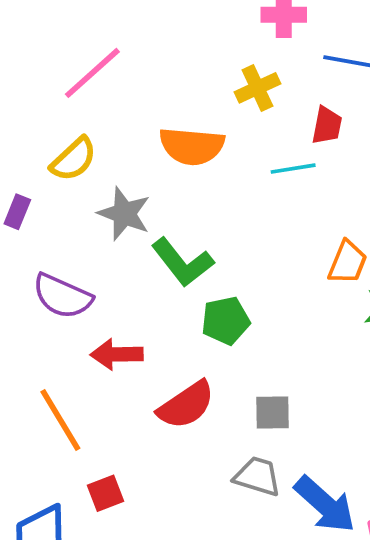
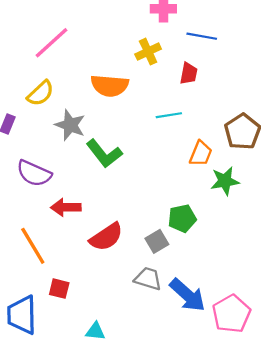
cyan line: (293, 169) -> (169, 115), moved
green pentagon: (226, 321) -> (182, 218), moved
gray square: (272, 412) -> (157, 241), turned -30
red square: (105, 493) -> (59, 289), turned 35

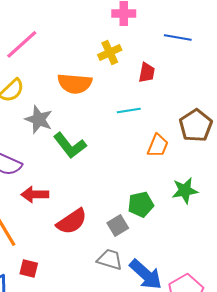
blue line: (202, 36) -> (178, 37), moved
green star: (225, 181) -> (185, 190), moved

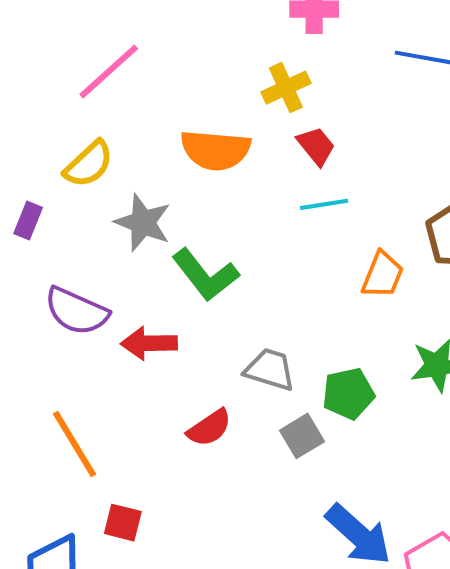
red trapezoid: (147, 72) -> (316, 146), moved, turned -50
red arrow: (35, 194) -> (149, 343), moved
red semicircle: (72, 221) -> (209, 428), size x0.7
gray trapezoid: (110, 259) -> (270, 369), moved

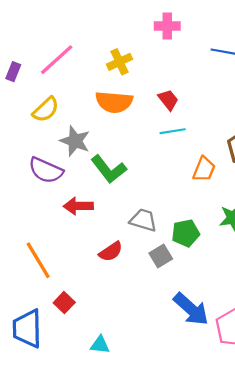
yellow cross: (286, 88) -> (119, 62), moved
purple rectangle: (28, 220) -> (13, 72), moved
purple semicircle: (77, 311) -> (46, 170), moved
red square: (123, 523) -> (64, 303), turned 30

